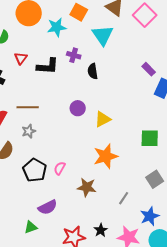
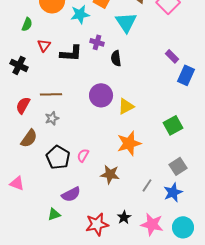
purple circle: (78, 108) -> (101, 95), size x1.5
green square: (150, 138) -> (173, 125), turned -30
blue star: (150, 216) -> (173, 192), moved

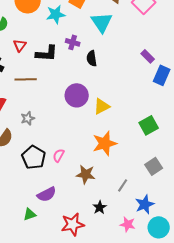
brown line: (51, 94) -> (26, 79), moved
blue star: (173, 192) -> (145, 204), moved
black star: (124, 217) -> (100, 207), moved
pink star: (152, 224) -> (128, 224), size x0.7

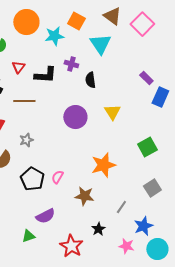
yellow triangle: (102, 106) -> (112, 112), moved, turned -36
red star: (73, 224) -> (71, 246), turned -30

